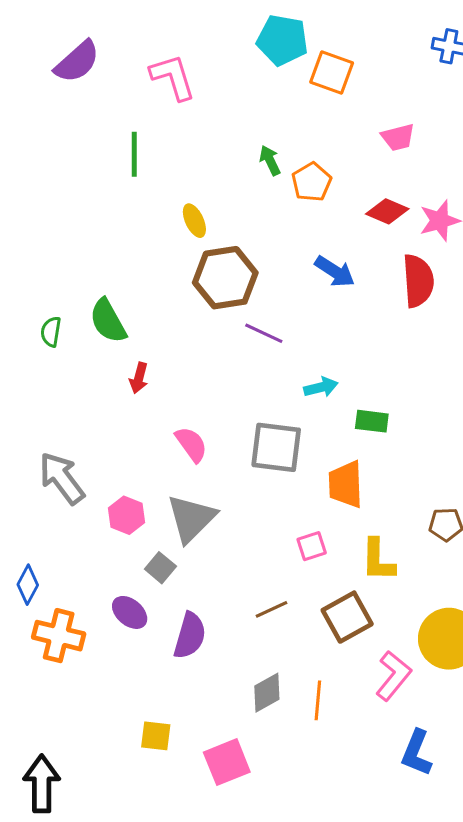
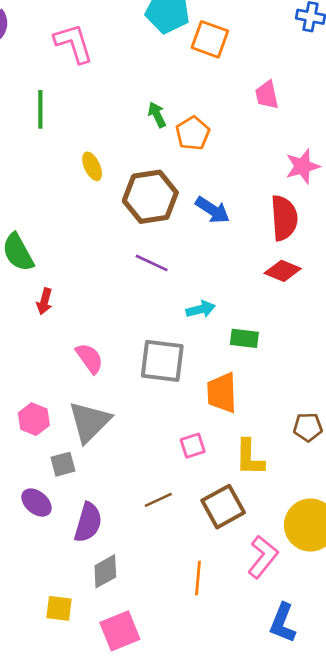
pink trapezoid: (398, 137) -> (267, 95), turned 92
red diamond: (387, 211) -> (283, 271), moved
brown hexagon: (225, 278) -> (150, 197), moved
gray square: (160, 568) -> (63, 464), turned 35
gray diamond: (267, 693) -> (105, 571), moved

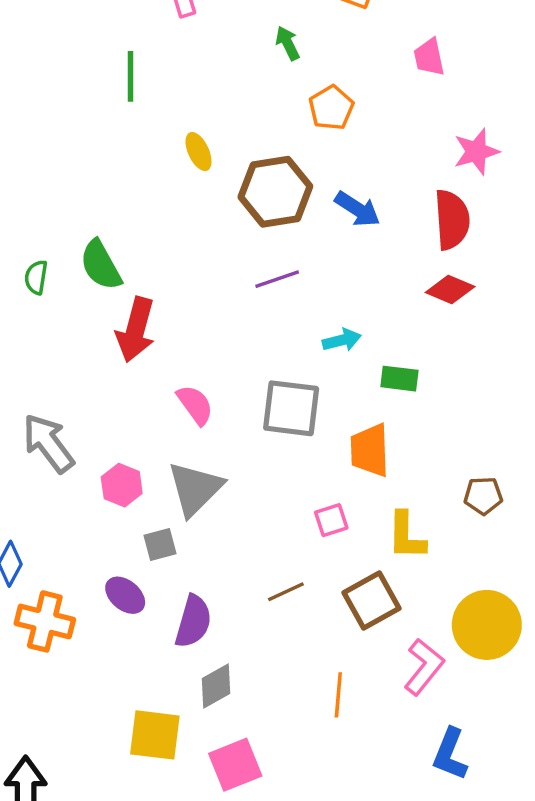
green arrow: (157, 115) -> (288, 43), moved
purple line: (152, 263) -> (277, 279), turned -44
red arrow: (44, 301) -> (136, 330), size x1.8
yellow square: (59, 608) -> (155, 735), size x1.5

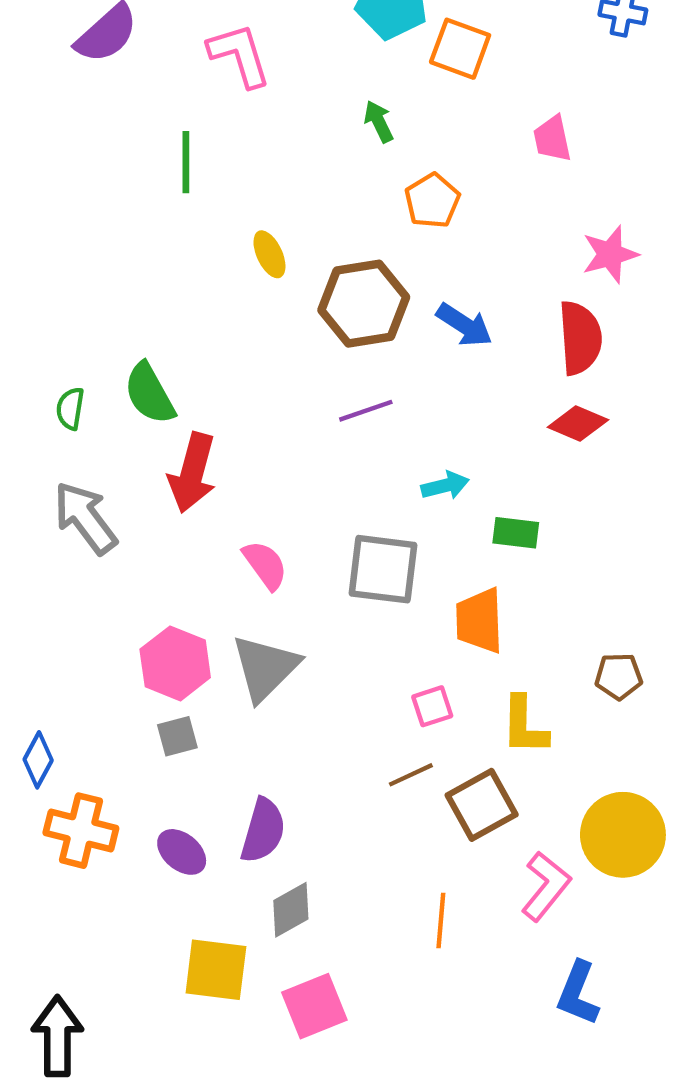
gray arrow: (48, 443) -> (85, 518), moved
pink hexagon: (122, 485) -> (175, 663), size x1.4
gray square: (160, 545) -> (177, 736), moved
brown line: (286, 592) -> (411, 775), moved
purple ellipse: (125, 595) -> (182, 852), moved

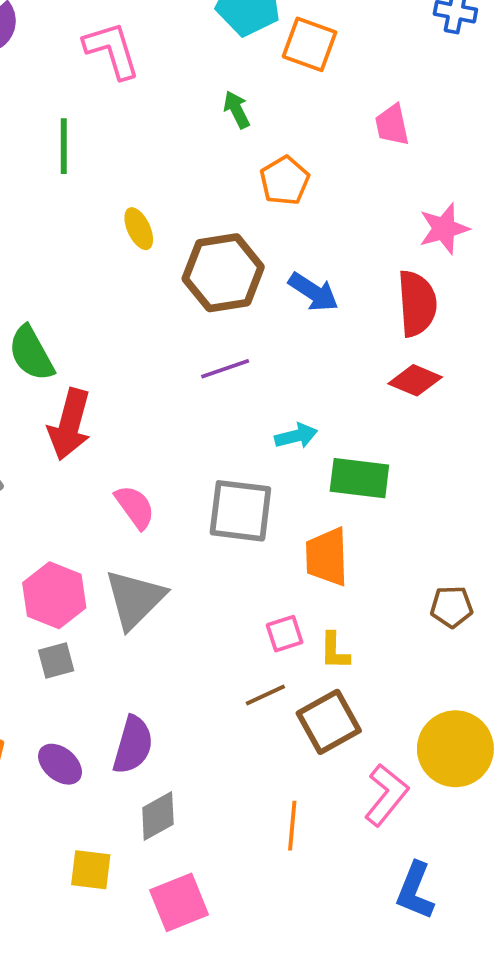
green rectangle: (516, 533) -> (359, 478), size x1.4
yellow L-shape: (524, 726) -> (334, 651), moved, size x0.7
yellow square: (216, 970) -> (91, 870), size x0.7

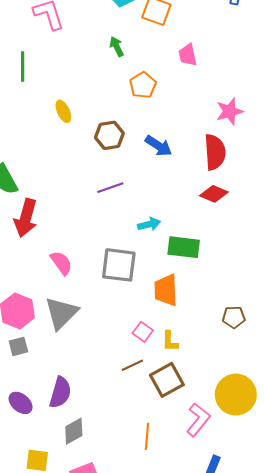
pink trapezoid: (392, 125) -> (188, 55), moved
brown hexagon: (223, 273) -> (109, 135), size x0.7
pink square: (285, 634) -> (143, 332), turned -36

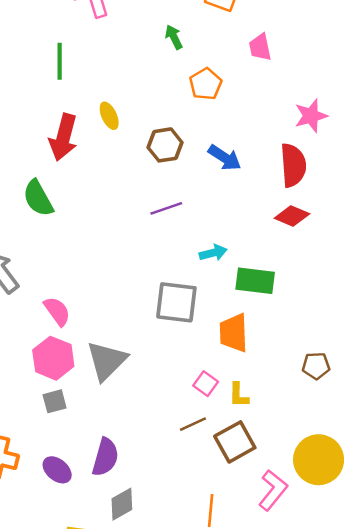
red arrow: (26, 218) -> (63, 137), moved
pink semicircle: (61, 263) -> (57, 311), moved

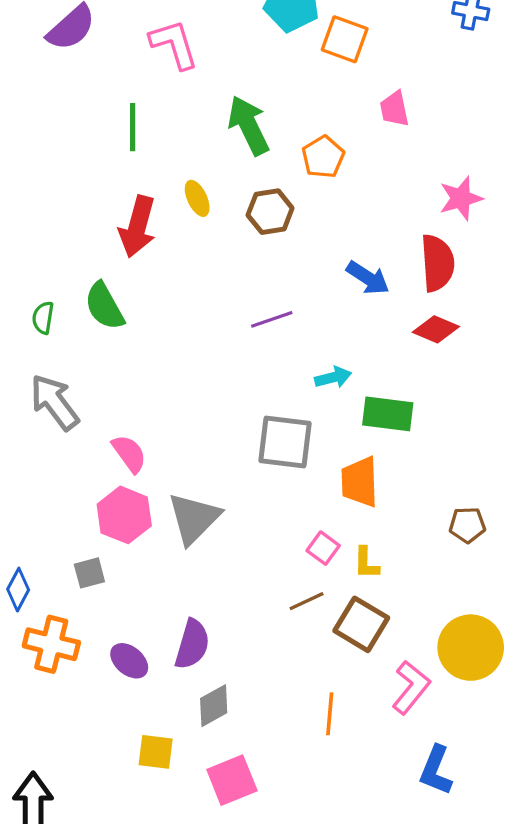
green arrow: (174, 37) -> (249, 125), moved, size x1.8
brown hexagon: (165, 145) -> (270, 212), moved
blue arrow: (225, 158) -> (368, 278), moved
gray square: (55, 401) -> (89, 573), moved
brown square: (235, 442) -> (361, 624), turned -30

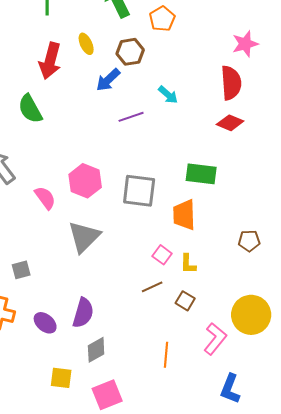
blue arrow: (368, 278) -> (108, 80), moved, turned 104
cyan arrow: (333, 377) -> (168, 95), moved, turned 55
pink hexagon: (124, 515) -> (85, 181), moved
brown square: (361, 624) -> (185, 301), size x0.6

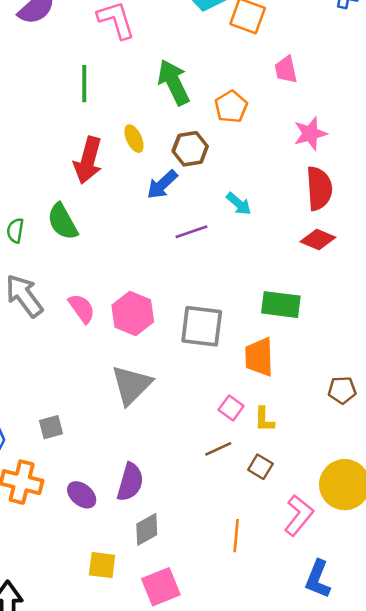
pink star: (245, 44) -> (310, 133), moved
pink semicircle: (45, 198) -> (82, 308), moved

